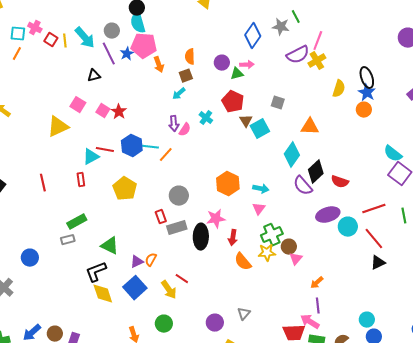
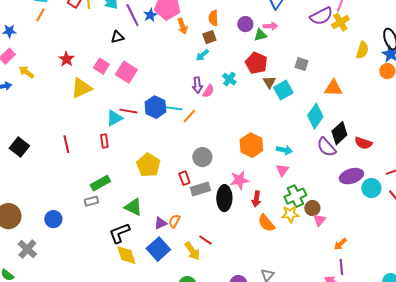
pink square: (103, 111) -> (126, 72), size x1.5
red star: (119, 112) -> (66, 59), moved
yellow pentagon: (125, 189) -> (148, 165), moved

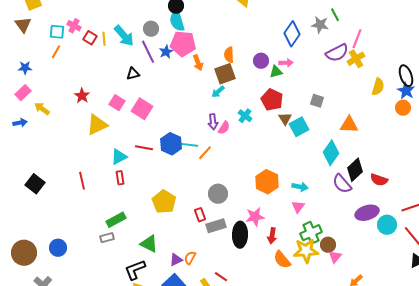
brown square: (209, 37) -> (225, 74), size x1.5
cyan triangle: (114, 118) -> (119, 157), moved
yellow star: (290, 214) -> (306, 251), size x1.4
blue circle: (53, 219) -> (58, 248), moved

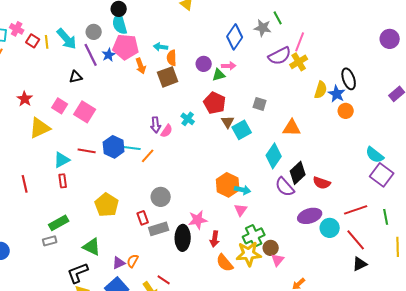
blue star: (406, 91) -> (337, 94), moved
cyan arrow: (218, 92) -> (161, 47), moved, turned 48
orange hexagon: (267, 182) -> (228, 185), moved

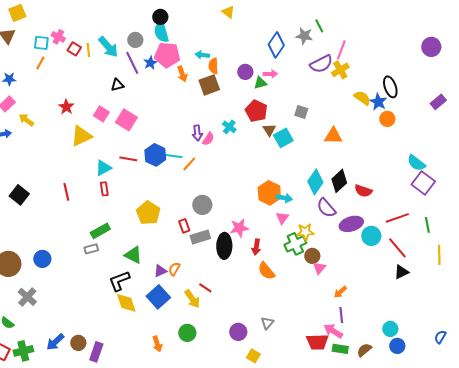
yellow semicircle: (321, 90) -> (362, 98), turned -72
cyan diamond: (274, 156) -> (315, 182), moved
purple semicircle: (285, 187) -> (326, 208), moved
yellow star: (249, 254) -> (305, 232), moved, size x0.7

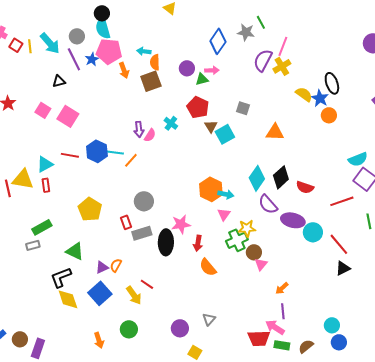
purple semicircle: (321, 64) -> (263, 60), turned 145
yellow triangle: (81, 136) -> (23, 179), moved, turned 35
cyan semicircle: (416, 163) -> (358, 159), turned -60
red line: (397, 218) -> (342, 201), moved
purple ellipse: (351, 224) -> (293, 220), turned 30

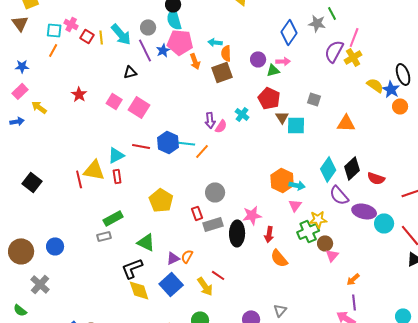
cyan square: (225, 134) -> (296, 125), turned 30

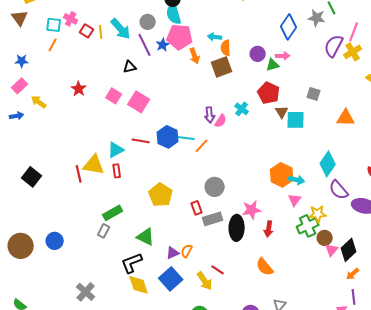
black diamond: (352, 168) -> (349, 250), moved
gray rectangle: (104, 236) -> (104, 231), turned -48
orange semicircle: (279, 258) -> (265, 267), moved
gray cross: (40, 284) -> (86, 292), moved

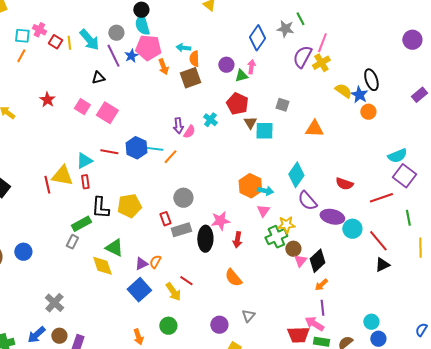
pink arrow: (283, 56) -> (251, 67), turned -80
yellow pentagon: (161, 195) -> (129, 206), turned 30
black L-shape: (132, 263) -> (100, 208), moved, turned -65
yellow diamond: (139, 285) -> (102, 266), moved

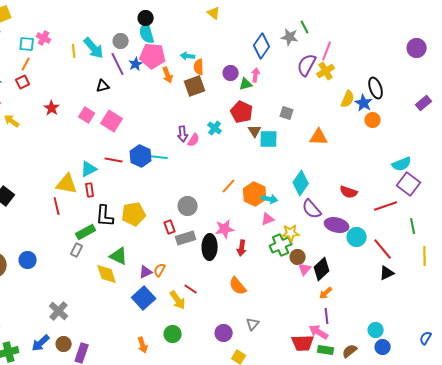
red square: (55, 42) -> (23, 82), moved, turned 32
yellow semicircle: (343, 91) -> (348, 99), turned 78
orange line: (170, 157) -> (229, 186), moved
red line: (47, 185) -> (57, 206), moved
pink triangle: (263, 211) -> (268, 219), turned 32

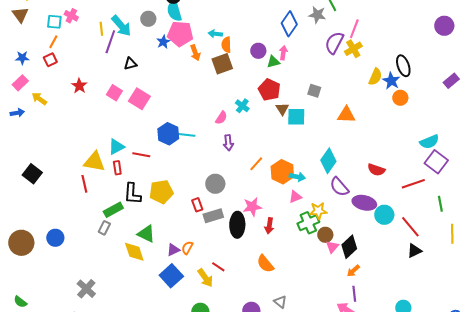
purple line: (118, 64) -> (110, 42), moved, turned 45
purple arrow: (183, 134) -> (228, 143), moved
red line: (114, 160) -> (141, 155), moved
gray triangle: (253, 324) -> (280, 302), turned -32

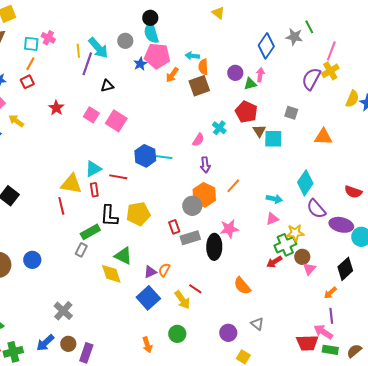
purple semicircle: (334, 43) -> (311, 79), moved
orange arrow: (195, 53) -> (172, 75), turned 56
orange hexagon: (282, 172) -> (204, 195), moved
red arrow: (269, 226) -> (274, 262), moved, turned 49
black diamond: (349, 247) -> (345, 269), moved

